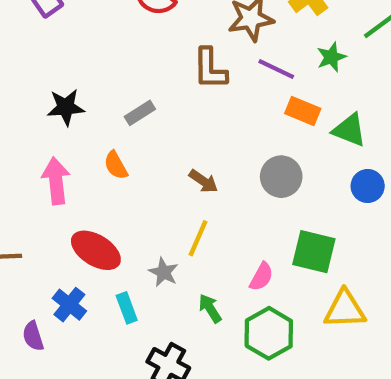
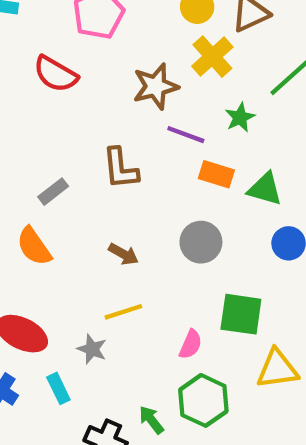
brown L-shape: (210, 69) -> (120, 168), moved
orange semicircle: (116, 165) -> (34, 246), size x1.4
yellow line: (198, 238) -> (123, 312), turned 54
green arrow: (210, 308) -> (151, 420), moved

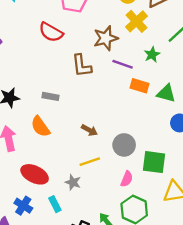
brown L-shape: (120, 168) -> (82, 66), moved
gray rectangle: (53, 192) -> (50, 96), turned 49
gray circle: (201, 242) -> (124, 145), moved

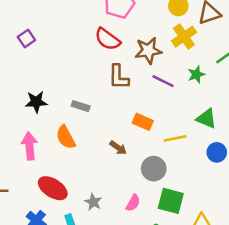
red semicircle: (51, 32) -> (108, 39), moved
orange rectangle: (140, 86) -> (143, 122), moved
yellow line: (90, 162) -> (175, 138), moved
green square: (154, 162) -> (171, 201), moved
pink semicircle: (127, 179) -> (133, 203), moved

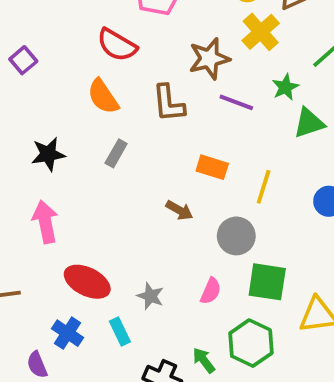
red semicircle: (108, 39) -> (117, 45), moved
gray rectangle: (81, 106) -> (116, 153), turned -72
green triangle: (206, 119) -> (309, 123), moved, turned -35
orange semicircle: (66, 137) -> (103, 97), moved
yellow line: (175, 138) -> (264, 187), turned -55

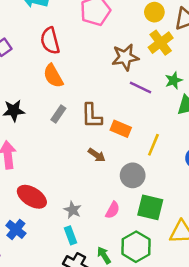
red semicircle: (117, 45) -> (50, 41), moved, turned 40
brown L-shape: (169, 103) -> (92, 116), moved
cyan rectangle: (120, 332) -> (70, 235), moved

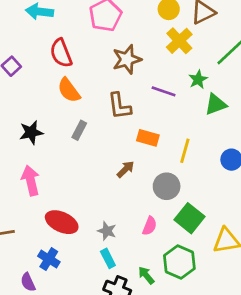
brown star: (125, 57) -> (127, 59), moved
brown L-shape: (92, 116) -> (119, 106), moved
brown arrow: (97, 155) -> (126, 169), turned -72
green square: (150, 207) -> (190, 218), turned 32

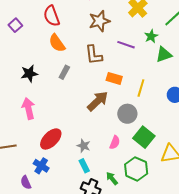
brown arrow: (126, 169) -> (98, 101), size x1.6
red ellipse: (62, 222) -> (51, 139), turned -70

